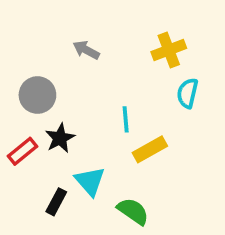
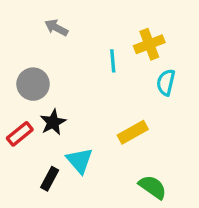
gray arrow: (86, 50) -> (56, 28), moved
cyan line: (126, 119) -> (113, 61), moved
green semicircle: (133, 211) -> (153, 187), moved

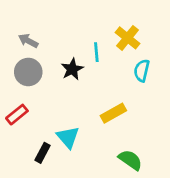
gray arrow: (56, 28) -> (28, 41), moved
yellow cross: (149, 44) -> (128, 38), turned -30
black star: (53, 122) -> (72, 69), moved

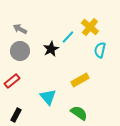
cyan line: (96, 52) -> (68, 37), turned 48
black rectangle: (42, 153) -> (16, 115), moved
green semicircle: (130, 160) -> (79, 113), moved

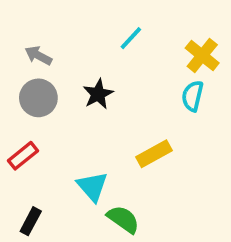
yellow cross: (90, 27) -> (202, 55), moved
cyan line: (68, 37) -> (131, 38), moved
green semicircle: (79, 113) -> (123, 219), moved

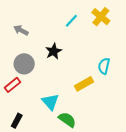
yellow cross: (202, 55) -> (101, 17), moved
cyan semicircle: (193, 96) -> (104, 66), moved
gray circle: (38, 98) -> (24, 64), moved

